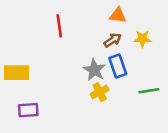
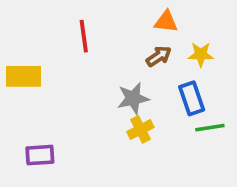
blue rectangle: (118, 66) -> (192, 98), moved
gray star: (94, 70) -> (133, 98), turned 30
yellow rectangle: (16, 73) -> (23, 76), moved

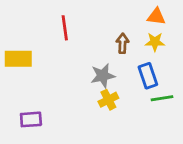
orange triangle: (166, 22) -> (156, 17), moved
brown arrow: (159, 56) -> (123, 43), turned -54

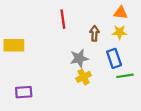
red line: (65, 28) -> (63, 19), moved

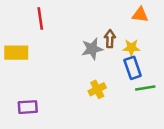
red line: (63, 19) -> (40, 19), moved
yellow star: (120, 32) -> (131, 48), moved
gray star: (79, 58) -> (92, 49), moved

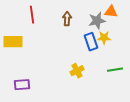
brown arrow: (110, 39) -> (67, 19), moved
gray star: (92, 49) -> (97, 21), moved
blue rectangle: (133, 68) -> (91, 42), moved

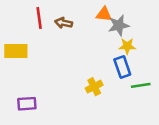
orange triangle: (111, 12) -> (104, 14), moved
brown arrow: (67, 19) -> (64, 23), moved, turned -80
blue rectangle: (91, 42) -> (122, 67), moved

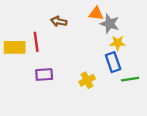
red line: (39, 18) -> (36, 42), moved
gray star: (119, 25) -> (110, 24), turned 30
purple rectangle: (27, 104) -> (44, 75), moved

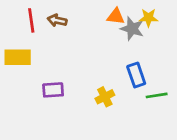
brown arrow: (59, 21) -> (57, 20), moved
red line: (36, 42) -> (31, 20), moved
yellow star: (118, 43) -> (148, 18), moved

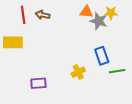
purple rectangle: (53, 90) -> (38, 83), moved

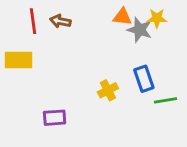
yellow cross: (78, 72) -> (108, 90), moved

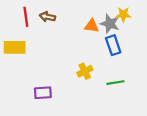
orange triangle: (122, 17) -> (92, 26), moved
blue rectangle: (144, 79) -> (113, 45), moved
green line: (166, 100) -> (115, 83), moved

